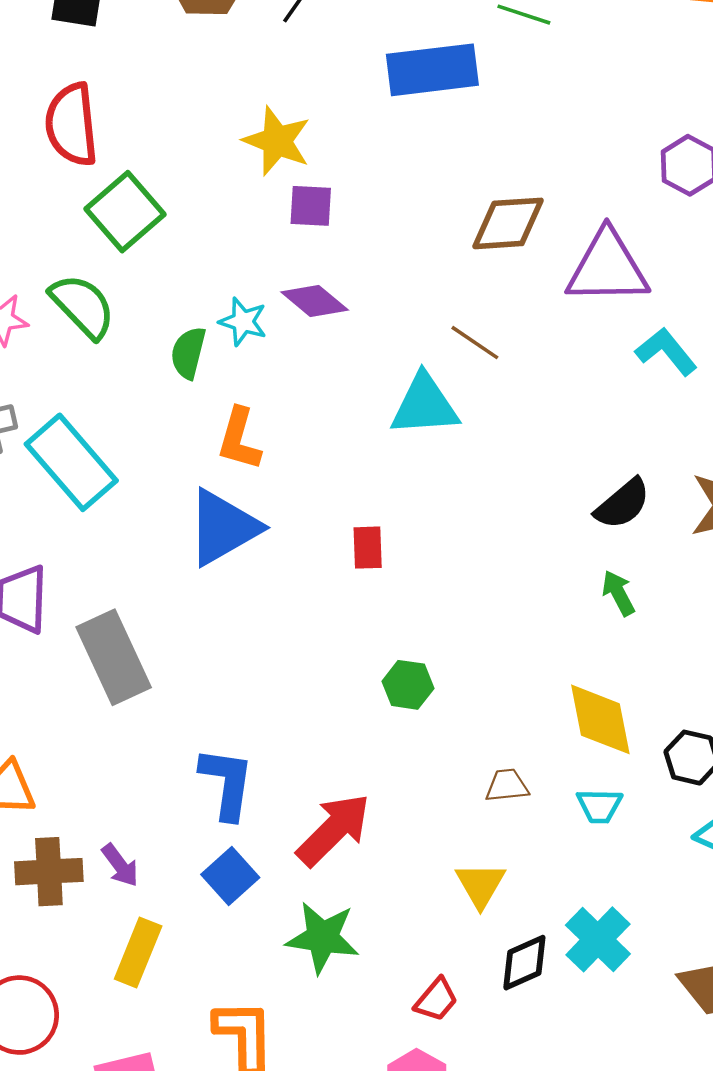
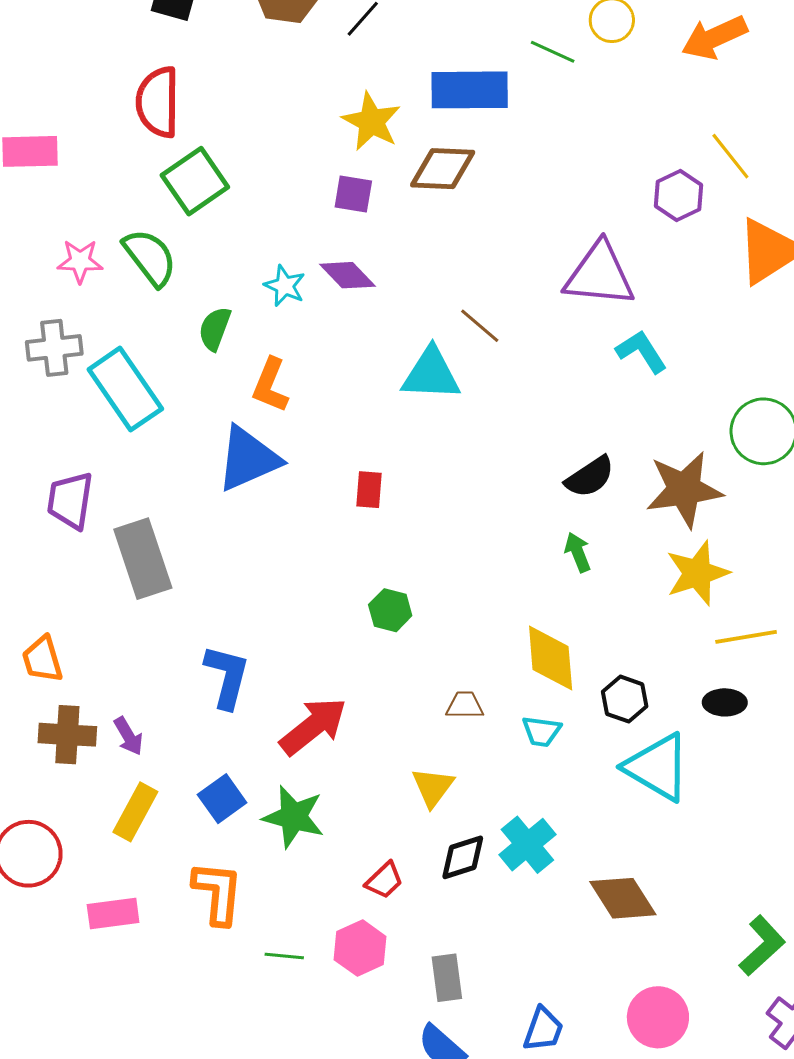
yellow star: (277, 141) -> (371, 121), moved
brown diamond: (508, 223) -> (443, 169), moved
green semicircle: (188, 353) -> (215, 329), moved
blue square: (230, 876) -> (222, 799), moved

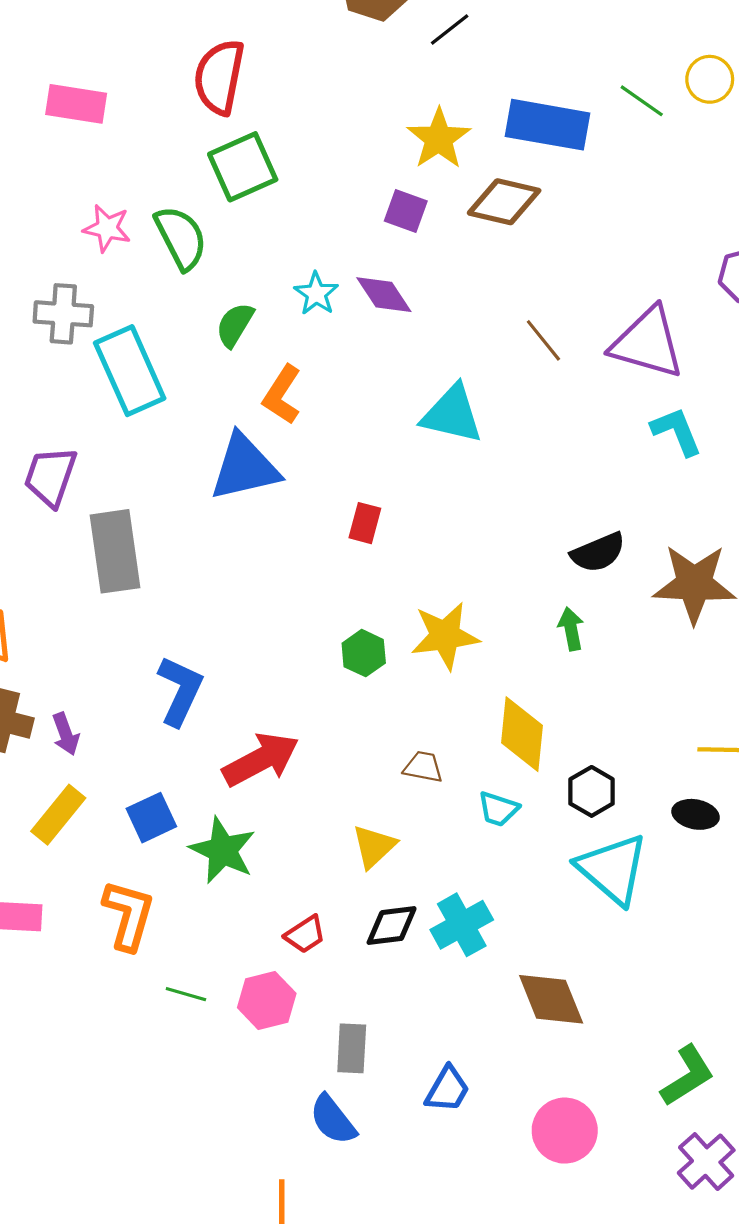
brown line: (480, 326) -> (543, 340), moved
yellow star: (697, 573) -> (445, 636), moved
blue trapezoid: (543, 1029) -> (447, 1089), moved

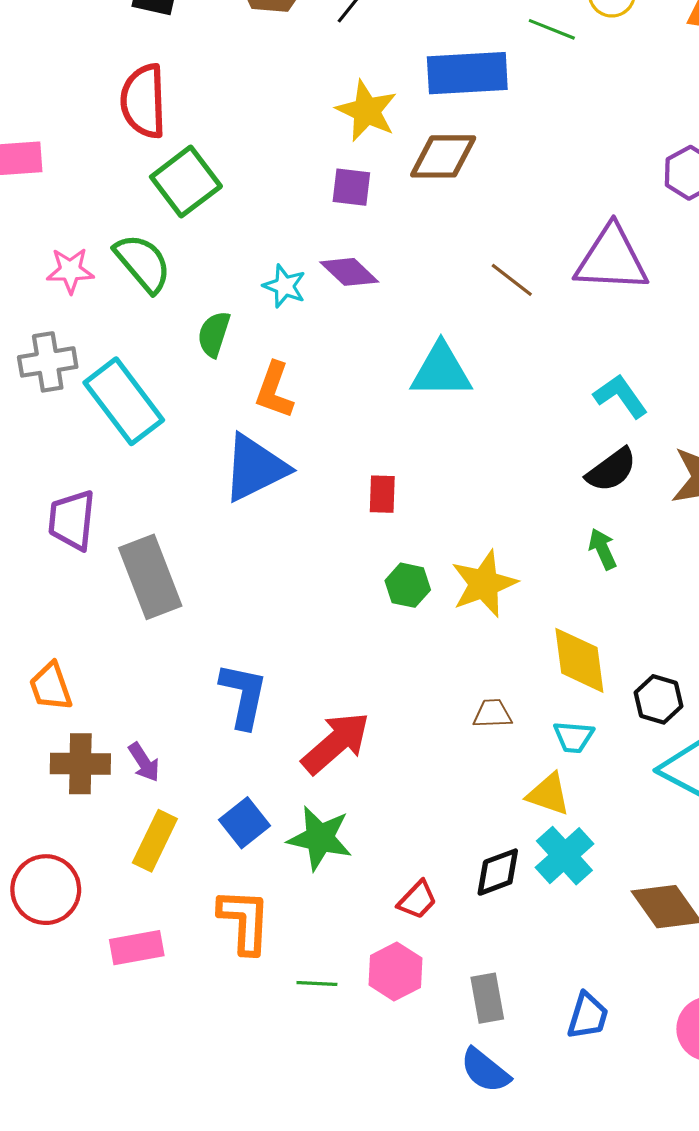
cyan L-shape: (677, 431) -> (621, 396), moved
green hexagon: (364, 653) -> (408, 585), moved
yellow triangle: (374, 846) -> (548, 794), moved, turned -45

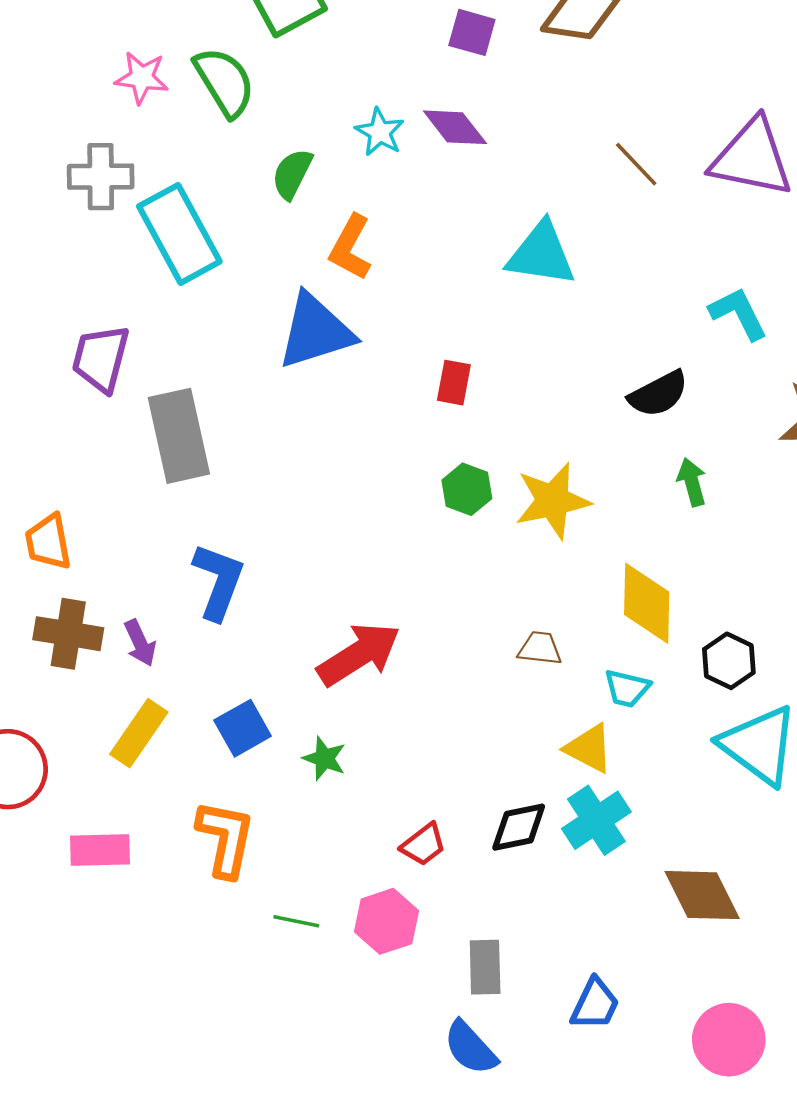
black semicircle: (611, 470) -> (658, 394), moved
blue L-shape: (244, 695) -> (218, 581), moved
green star: (320, 838) -> (325, 758), size x0.6

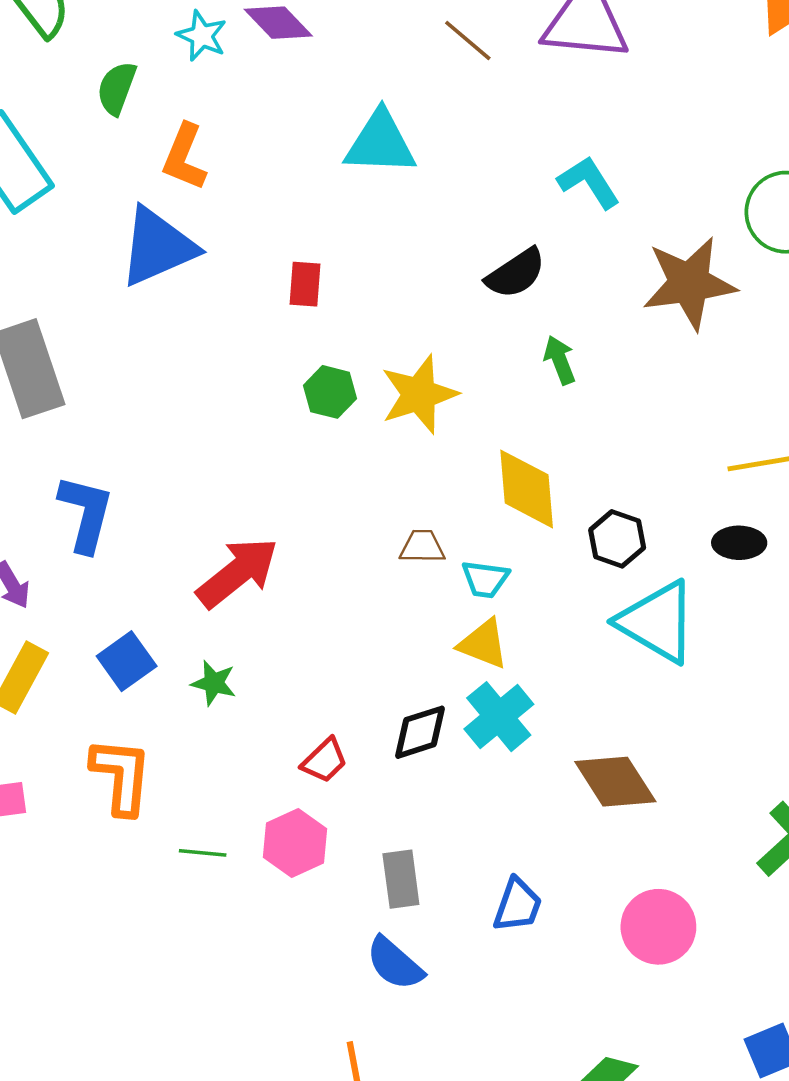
cyan trapezoid: (627, 688) -> (485, 579), moved

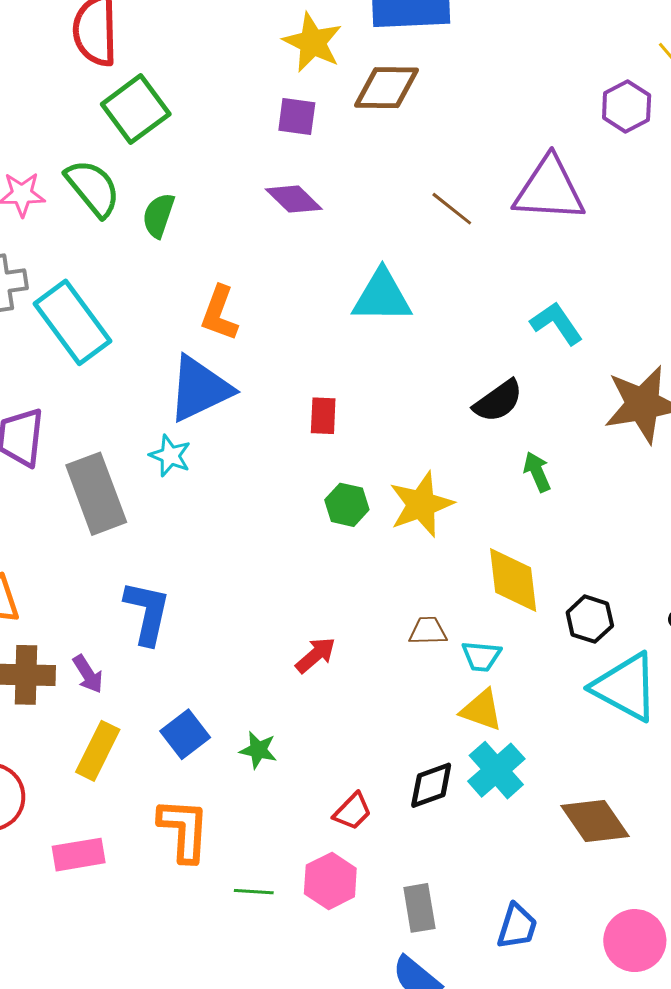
cyan star: (202, 36) -> (170, 456), moved
green semicircle: (117, 88) -> (158, 215), moved
red arrow: (237, 573) -> (315, 655), moved, size x0.6

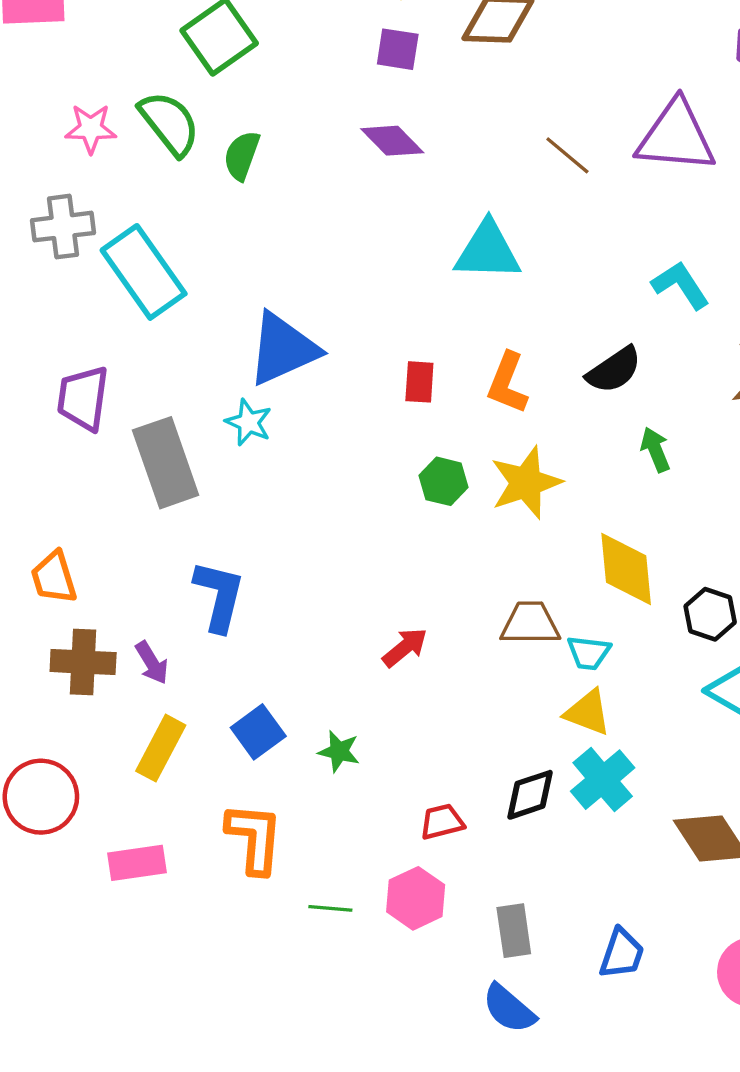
orange L-shape: (219, 313) -> (507, 383), moved
brown trapezoid: (428, 631) -> (530, 623), size x1.4
red trapezoid: (352, 811) -> (442, 822), turned -150

